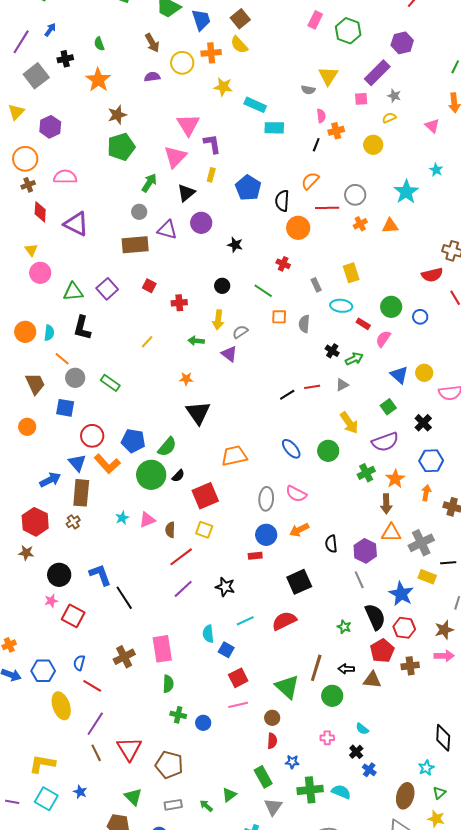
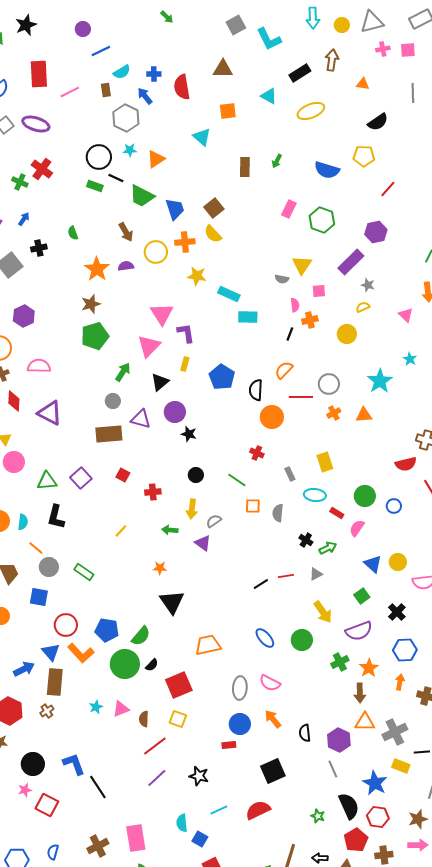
orange star: (98, 80) -> (97, 269), moved
pink square: (361, 99) -> (319, 291), moved
black star: (235, 245) -> (189, 434), moved
orange arrow: (299, 530) -> (273, 719), turned 78

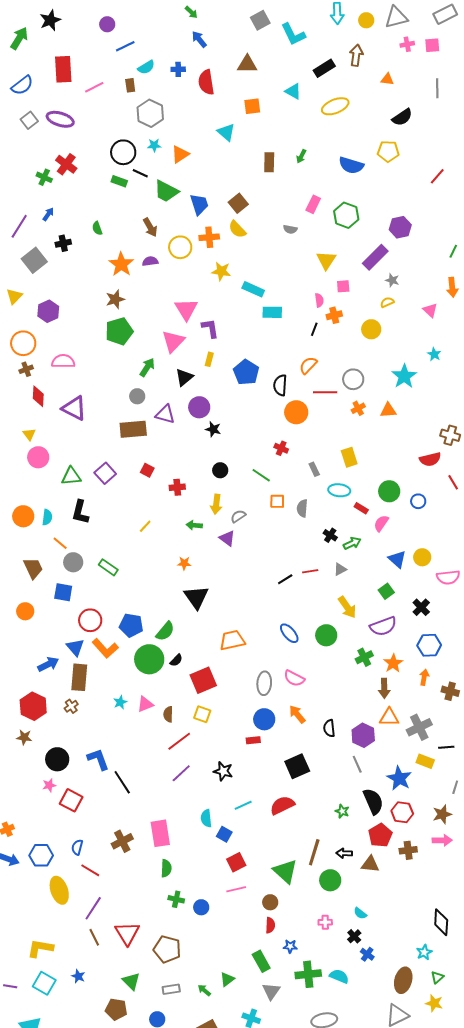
blue arrow: (145, 96) -> (199, 39), moved
red line: (388, 189) -> (437, 176), moved
gray semicircle: (282, 279) -> (290, 229), moved

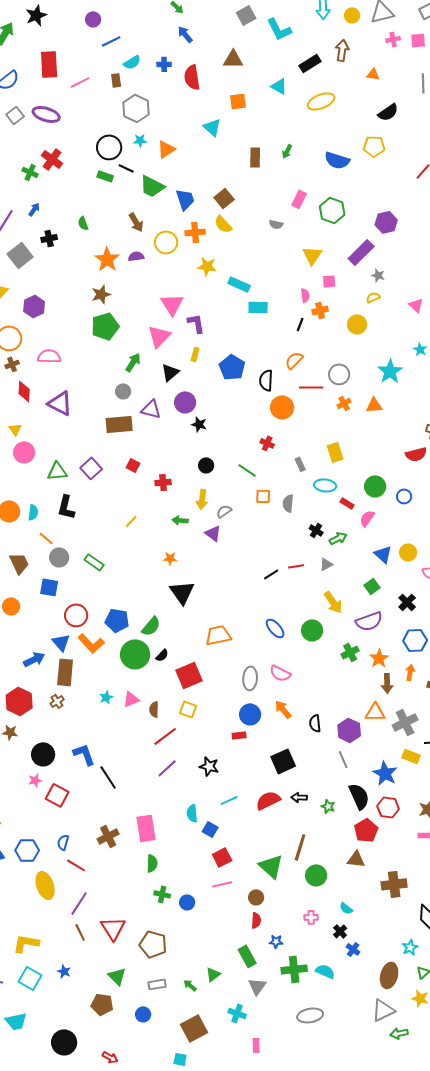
brown arrow: (384, 688) -> (387, 683), moved
brown cross: (408, 850) -> (394, 884), moved, size x1.4
black arrow: (344, 853) -> (299, 797), moved

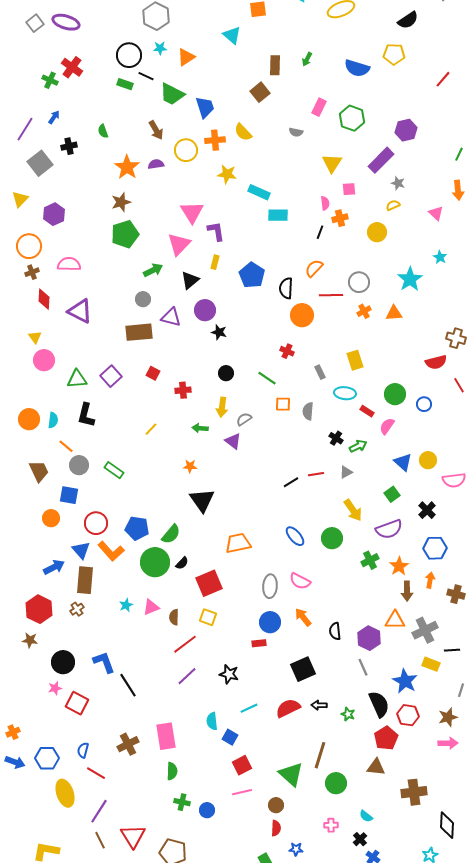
brown square: (224, 198) -> (260, 92), moved
green arrow: (133, 362) -> (153, 270), turned 30
orange circle: (11, 606) -> (51, 518), moved

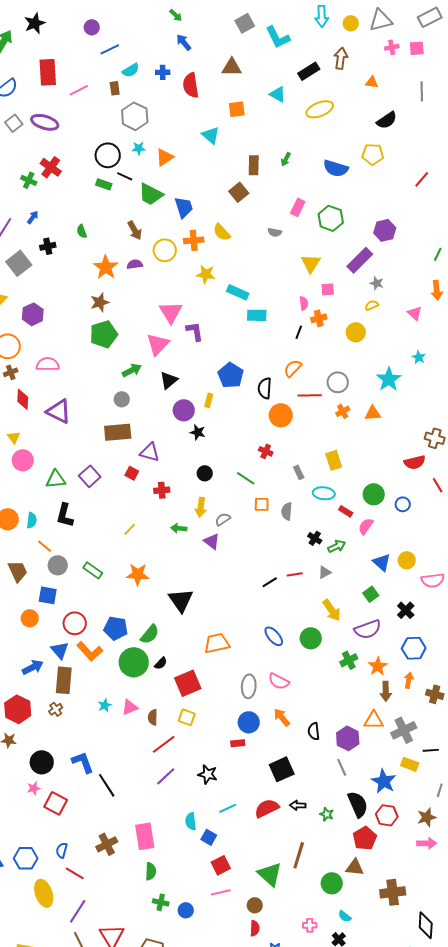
yellow rectangle: (215, 262) -> (209, 400), moved
purple triangle: (171, 317) -> (150, 452), moved
orange star: (190, 466) -> (138, 574), moved, size x1.6
green circle: (336, 783) -> (332, 883), moved

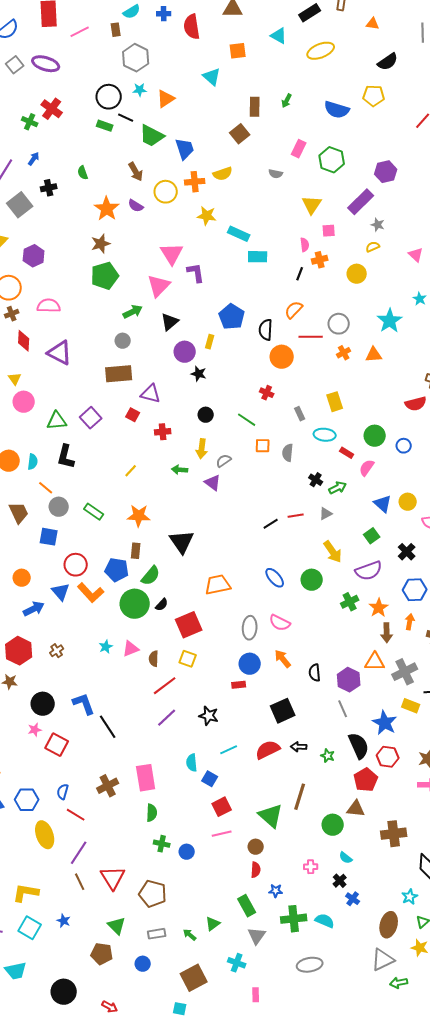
yellow semicircle: (222, 232) -> (223, 174), turned -66
purple semicircle: (135, 264) -> (136, 206), turned -140
orange circle: (30, 618) -> (22, 578), moved
brown rectangle: (64, 680) -> (136, 551), moved, size x0.6

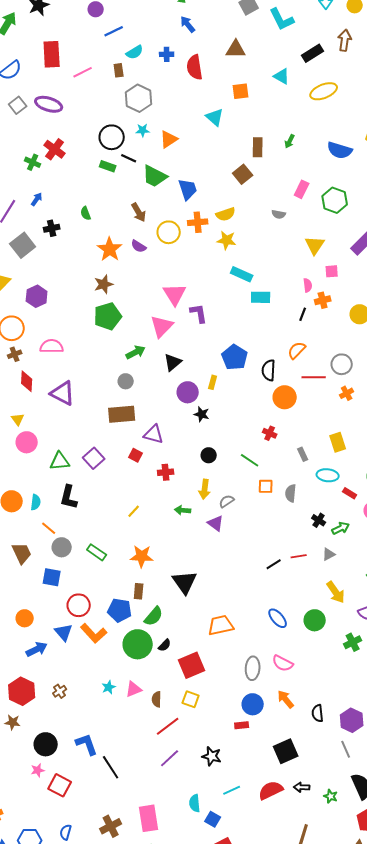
yellow star: (207, 216) -> (227, 240), moved

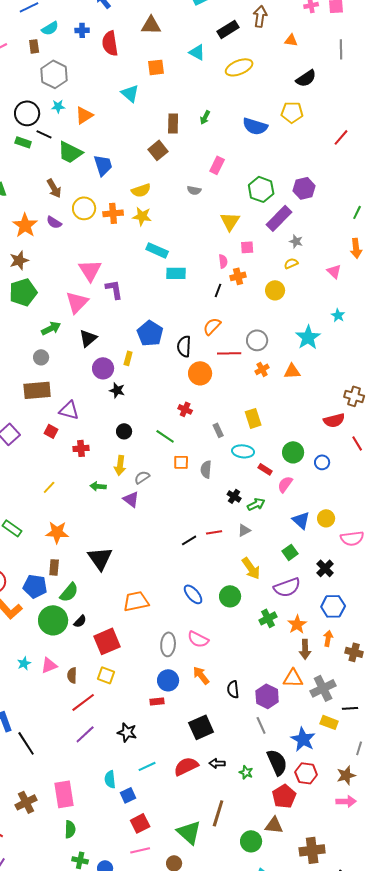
green hexagon: (335, 200) -> (261, 189), moved
orange cross: (198, 222) -> (113, 213), moved
blue square: (213, 819) -> (128, 795), turned 35

